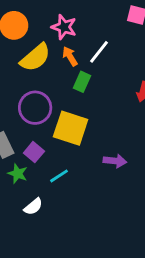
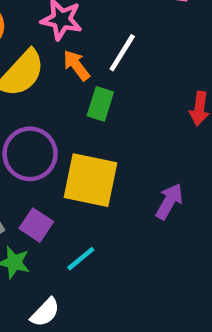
purple arrow: (115, 161) -> (169, 201), moved, turned -60

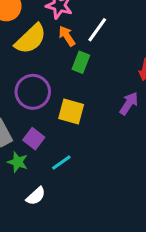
yellow square: (91, 180) -> (71, 112), size x0.7
purple arrow: (169, 201) -> (129, 104), moved

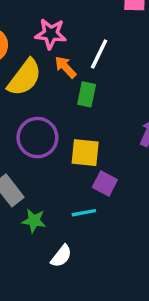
purple square: (34, 139) -> (105, 184), moved
cyan line: (61, 162) -> (84, 213), turned 35

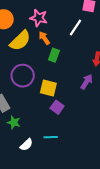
white line: (99, 54) -> (75, 28), moved
cyan line: (84, 213) -> (51, 137), moved

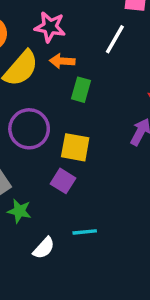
orange arrow: (44, 38) -> (62, 61), turned -48
purple square: (57, 107) -> (63, 181), moved

